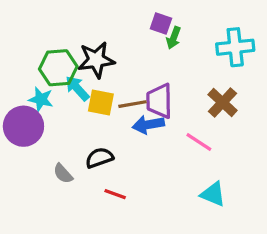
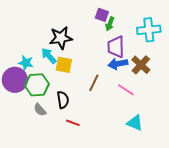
green hexagon: (58, 68) -> (37, 85), moved
purple trapezoid: (159, 101) -> (116, 47), moved
brown line: (132, 104) -> (94, 83), moved, turned -54
blue arrow: (148, 125) -> (118, 64), moved
black semicircle: (99, 158) -> (63, 100), turned 102

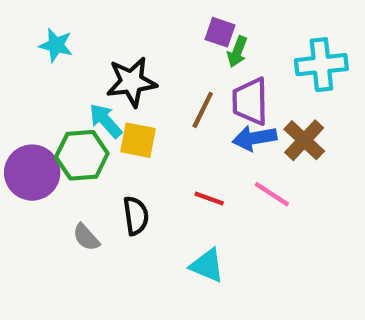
cyan star: (26, 63) -> (56, 45), moved
brown line: (94, 83) -> (203, 110), moved
green hexagon: (37, 85) -> (82, 155), moved
red line: (73, 123) -> (209, 198), moved
cyan triangle: (135, 123) -> (207, 265), moved

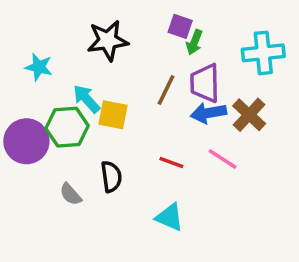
cyan star: (56, 45) -> (39, 67), moved
black star: (131, 82) -> (108, 41), moved

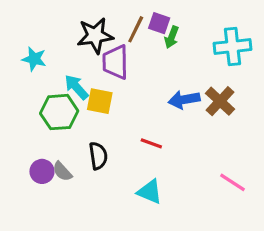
purple trapezoid: (205, 83) -> (115, 62), moved
brown line: (166, 90) -> (136, 29), moved
purple circle: (26, 141) -> (42, 171), moved, size x0.6
pink line: (223, 159) -> (233, 182), moved

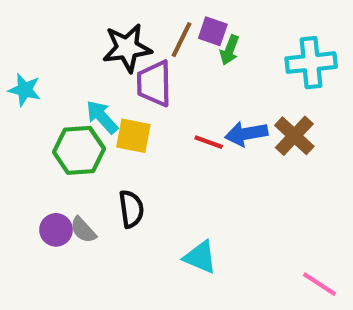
cyan star: (34, 59) -> (25, 90), moved
red line: (151, 143) -> (209, 142), moved
pink line: (233, 182) -> (319, 284), moved

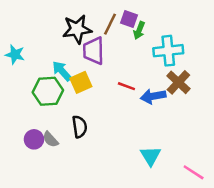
cyan cross: (311, 63) -> (168, 51), moved
blue arrow: (246, 134) -> (153, 96), moved
yellow square: (133, 136) -> (81, 82), turned -35
cyan triangle: (200, 257) -> (151, 156), moved, turned 35

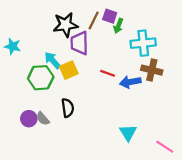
brown cross: (178, 82) -> (152, 70), turned -30

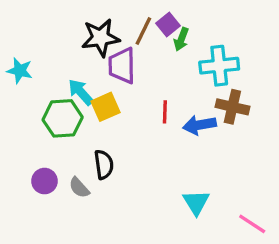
purple square: (110, 16) -> (168, 24), turned 32
red line: (108, 73) -> (165, 112), turned 72
gray semicircle: (43, 119) -> (79, 188), moved

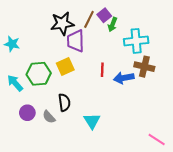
cyan arrow: (81, 92) -> (15, 83), moved
cyan triangle: (196, 202) -> (92, 121), moved

